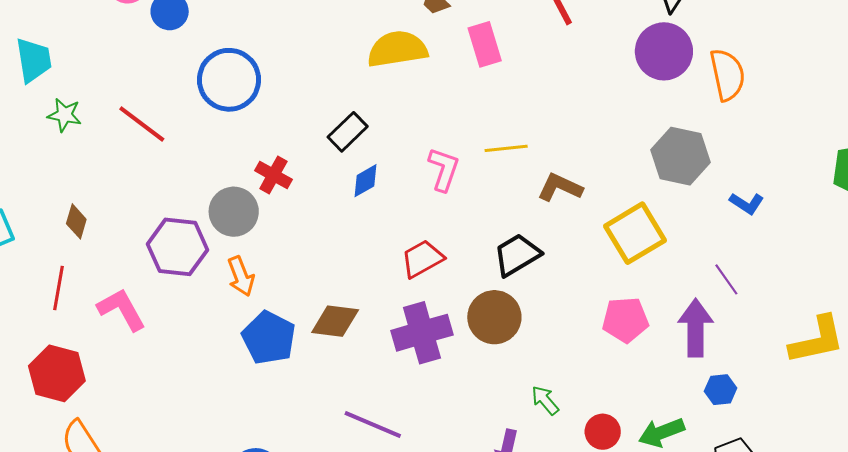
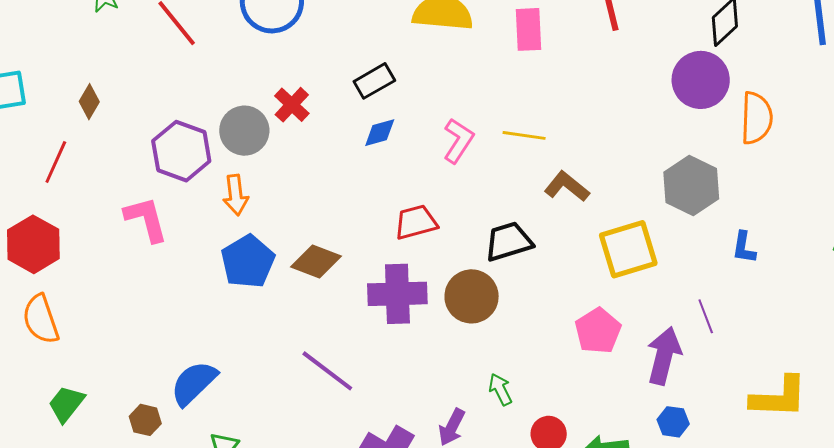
blue L-shape: (747, 203) -> (744, 247), turned 52
pink L-shape: (122, 309) -> (146, 219), moved
pink pentagon: (625, 320) -> (598, 331), turned 30

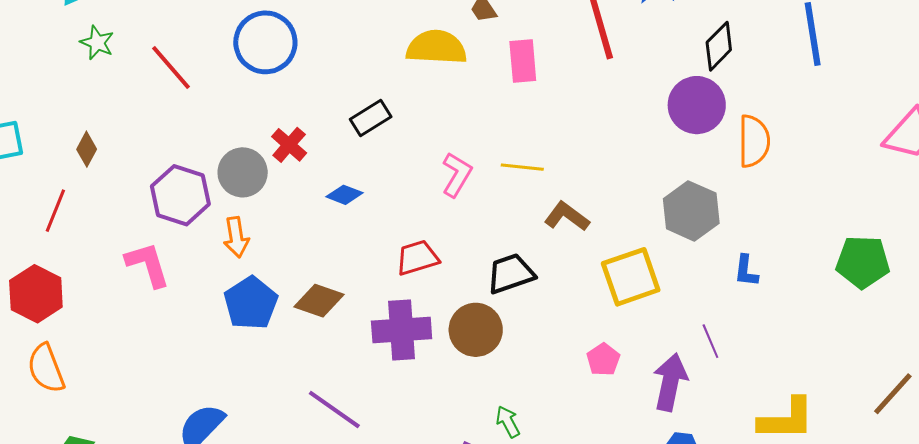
blue diamond: (380, 133) -> (345, 195), moved, turned 39
pink pentagon: (598, 331) -> (603, 360), size x0.7

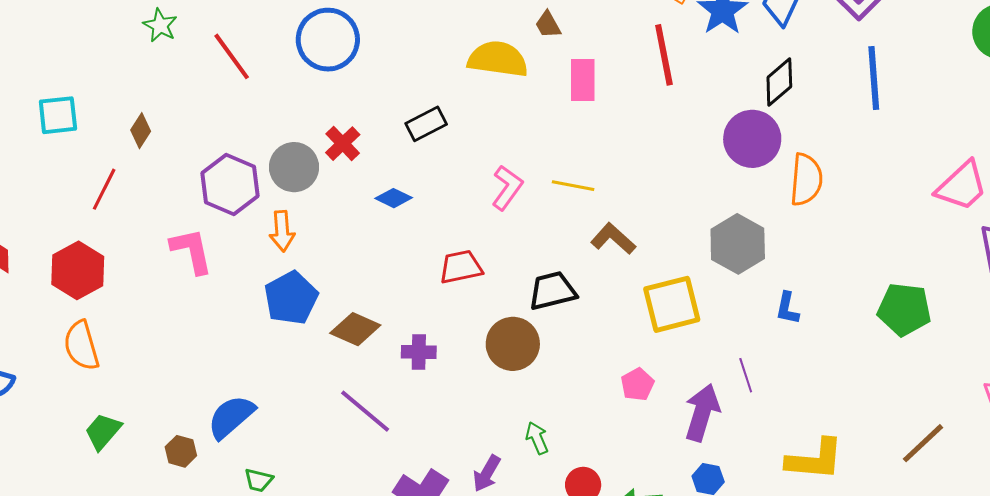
brown diamond: (319, 301) -> (355, 329), moved
purple cross: (402, 330) -> (419, 352), moved, size x0.6

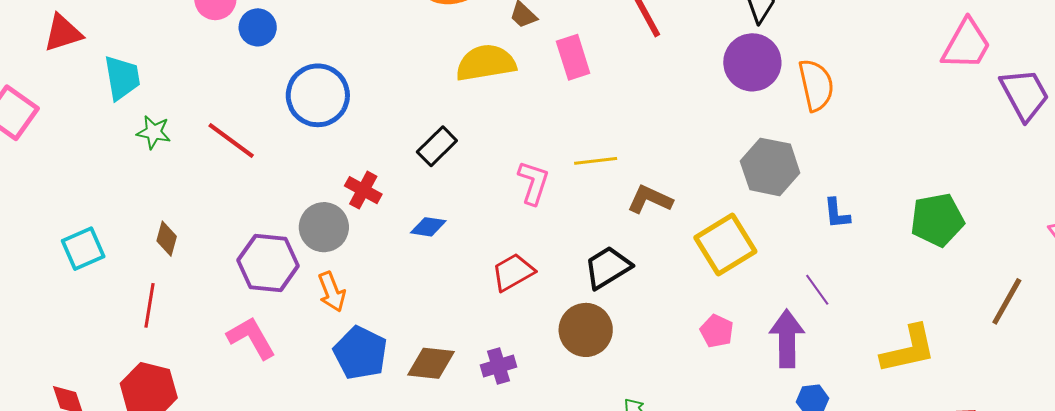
green pentagon: (904, 309) -> (937, 220), moved

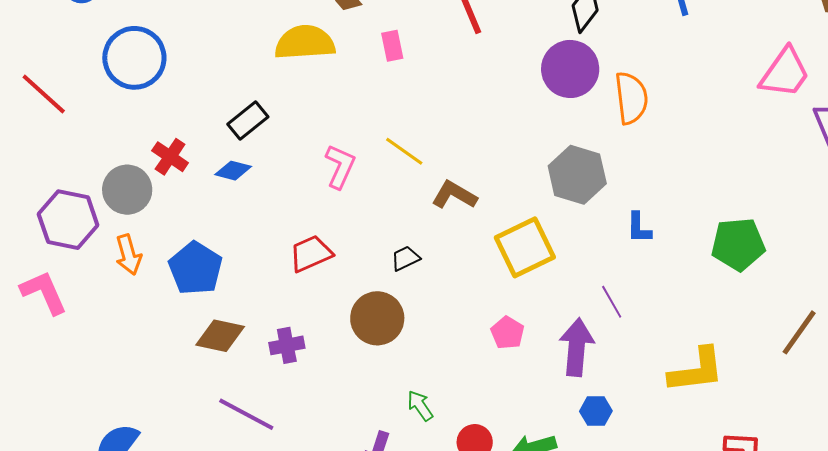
pink rectangle: (573, 57) -> (392, 46), size x0.7
yellow line: (596, 161) -> (404, 151), turned 36
blue diamond: (428, 227) -> (233, 171), moved
black trapezoid: (608, 267) -> (405, 258), size x0.6
blue pentagon: (360, 353) -> (196, 268), moved

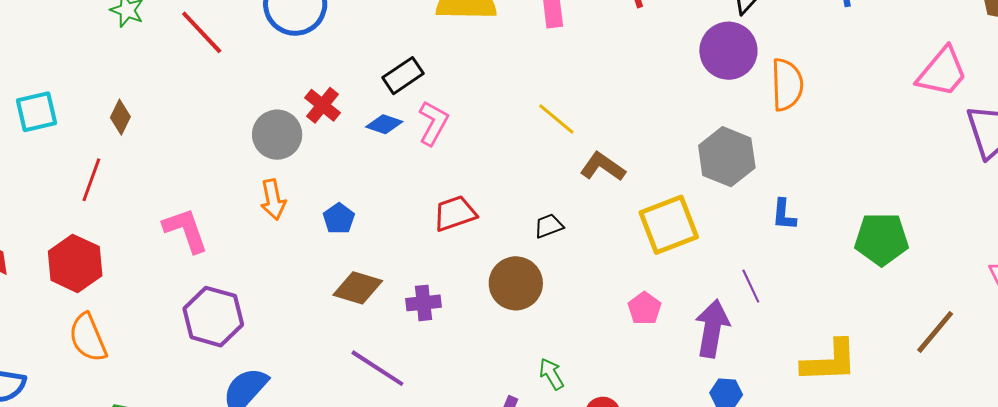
pink L-shape: (340, 166) -> (433, 123), moved
purple hexagon: (68, 220) -> (213, 317), moved
blue pentagon: (196, 268) -> (339, 219), size x0.6

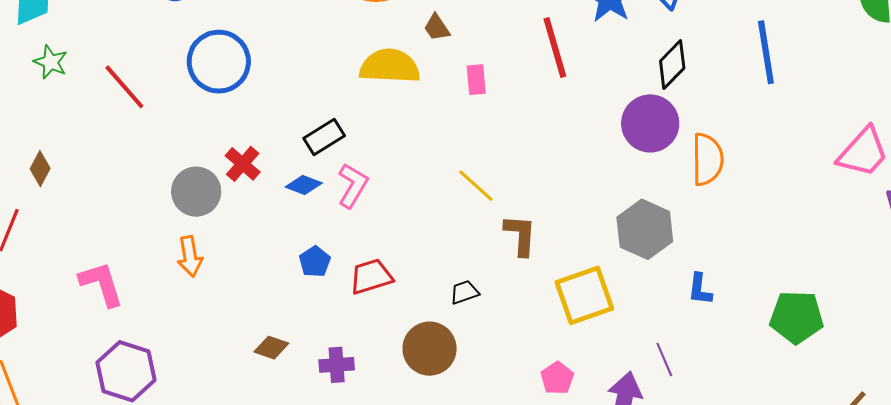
brown L-shape: (603, 167) -> (520, 235), turned 57
blue pentagon: (339, 219) -> (315, 262), moved
brown diamond: (358, 288) -> (271, 348), size x0.7

